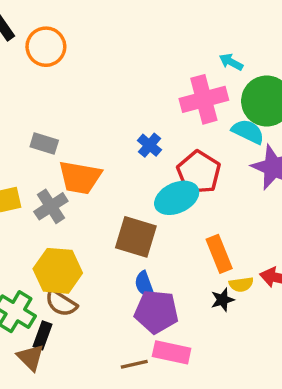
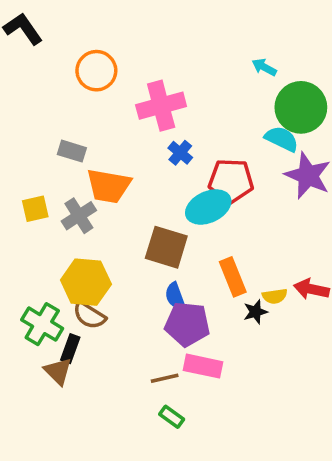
orange circle: (46, 47) -> (96, 71), moved
pink cross: (204, 99) -> (161, 106), moved
red pentagon: (199, 172) -> (231, 181), turned -30
orange rectangle: (219, 254) -> (233, 277), moved

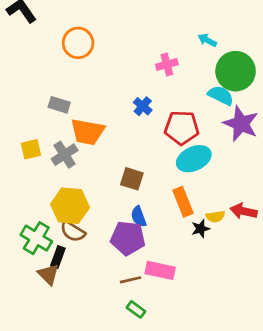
pink cross: (161, 106) -> (167, 64), moved, size x0.6
cyan ellipse: (208, 207) -> (194, 159), moved
brown square: (166, 247) -> (132, 179), size x0.7
purple pentagon: (187, 324) -> (128, 238), moved

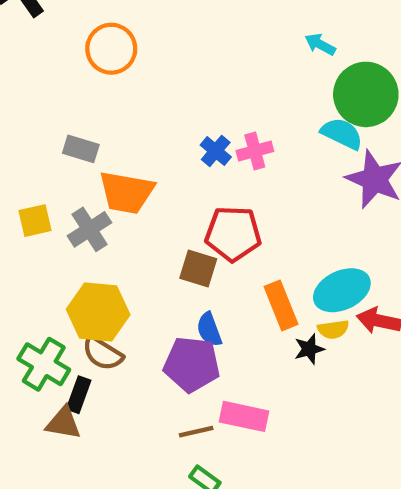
pink cross: (167, 64) -> (255, 151), moved
red pentagon: (182, 128) -> (233, 234), moved
cyan ellipse: (194, 159) -> (342, 290), moved
brown triangle: (48, 274) -> (63, 423), turned -35

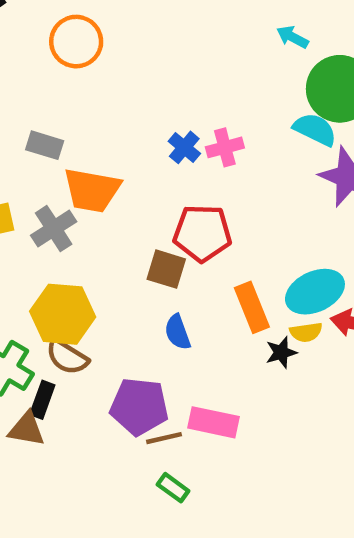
purple pentagon: (192, 364) -> (139, 407), moved

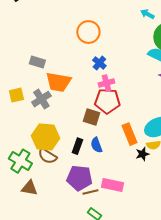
orange circle: (76, 42) -> (88, 32), moved
pink cross: (225, 147) -> (106, 83), moved
black rectangle: (42, 400) -> (77, 146), moved

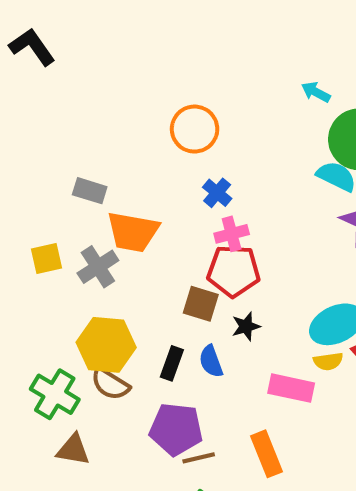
orange rectangle: (129, 134) -> (266, 454), moved
black star: (142, 154) -> (246, 326), moved
pink rectangle: (112, 185) -> (291, 388), moved

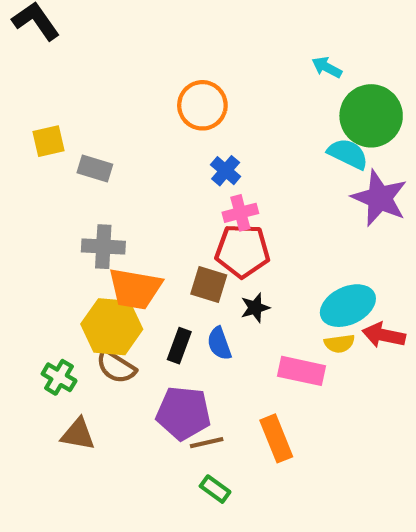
orange trapezoid: (133, 232) -> (135, 289), moved
yellow square: (47, 259) -> (48, 141), moved
gray cross: (98, 267) -> (103, 247), turned 36
green cross: (55, 394) -> (59, 377), size x0.7

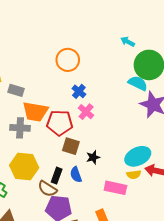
pink cross: (240, 213) -> (86, 112), turned -35
red pentagon: (242, 251) -> (60, 123), moved
orange trapezoid: (135, 289) -> (35, 112), moved
brown semicircle: (116, 367) -> (47, 189), moved

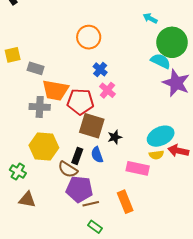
brown square: (71, 146) -> (92, 126), size x1.4

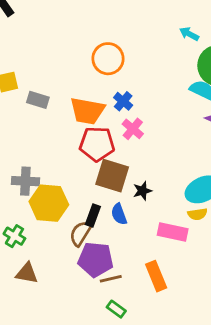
orange trapezoid: (55, 90) -> (87, 111), moved
gray cross: (40, 107) -> (25, 181), moved
brown semicircle: (68, 169) -> (80, 233), turned 90

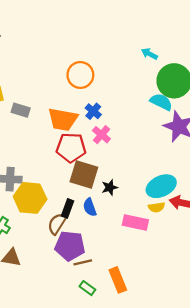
orange rectangle: (156, 276) -> (118, 280), moved

